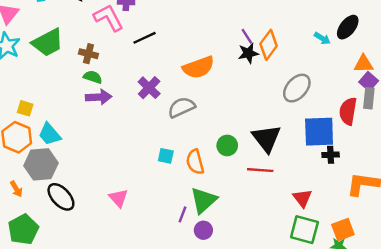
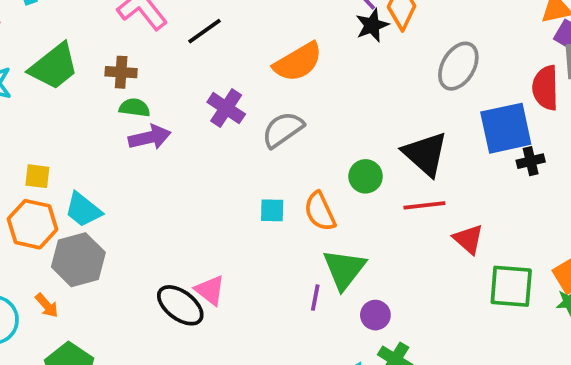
black ellipse: (61, 197) -> (180, 305), moved
red triangle: (302, 198) -> (468, 239), moved
purple circle: (203, 230) -> (375, 315), moved

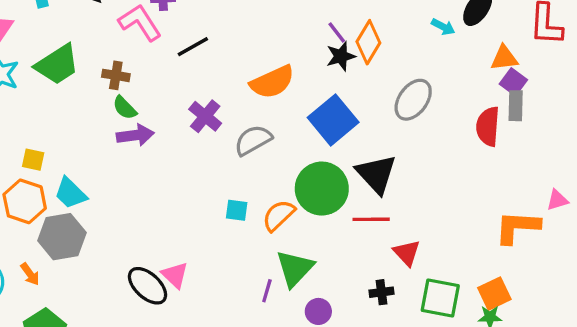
green semicircle: (135, 108) -> (125, 108), turned -148
blue square: (506, 128) -> (333, 120), moved, turned -33
black cross: (531, 161) -> (381, 292), moved
green circle: (366, 176) -> (322, 189), size x1.8
orange semicircle: (320, 211) -> (279, 215), turned 66

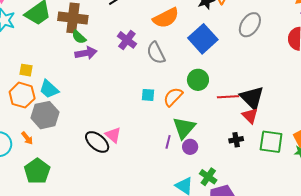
brown cross: (116, 75) -> (73, 18), size x1.8
gray semicircle: (253, 140) -> (156, 53), turned -85
black triangle: (376, 174) -> (252, 98), moved
green circle: (322, 189) -> (198, 80), size x0.7
purple circle: (318, 311) -> (190, 147), moved

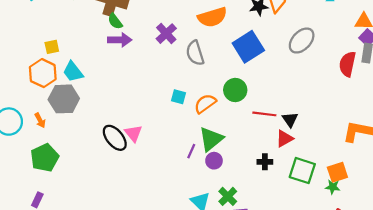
yellow square: (26, 70) -> (52, 47), turned -32
black triangle: (252, 98) -> (290, 120), size x0.6
red triangle: (250, 116) -> (284, 139), turned 36

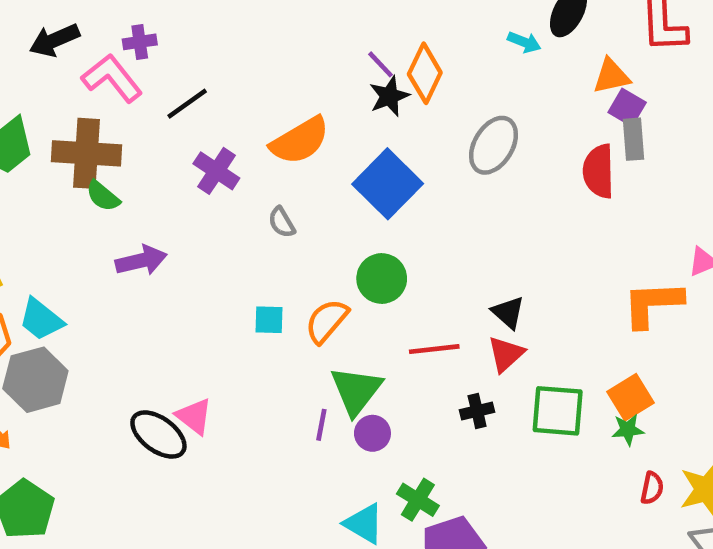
purple cross: (166, 34) -> (216, 171), moved
purple arrow: (120, 40) -> (141, 261), moved
gray semicircle: (195, 53) -> (282, 222), size x0.6
red line: (264, 114) -> (434, 349), moved

